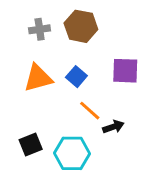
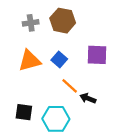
black arrow: (113, 127) -> (88, 98), turned -140
black square: (31, 144) -> (24, 112), turned 30

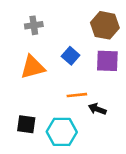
brown hexagon: (63, 21) -> (105, 25), moved
blue square: (59, 59) -> (71, 56), moved
orange line: (70, 86) -> (77, 95), turned -48

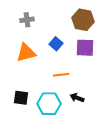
black arrow: (97, 109) -> (77, 98), moved

